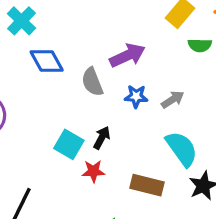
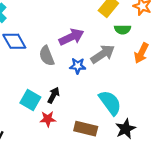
gray arrow: (173, 100) -> (103, 54), moved, size x1.5

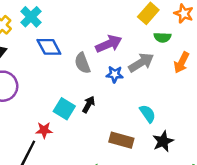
cyan semicircle: (110, 103) -> (148, 114), size x0.7
red star: (48, 119) -> (44, 130), moved

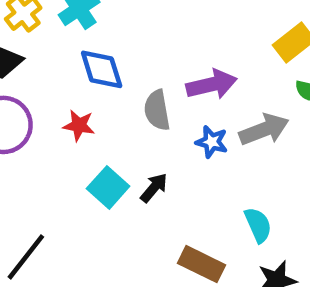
red star: (44, 130) -> (79, 125), moved

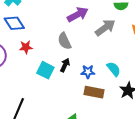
blue diamond: (102, 69) -> (14, 23), moved
gray semicircle: (157, 110) -> (64, 41), moved
blue star: (212, 142) -> (88, 72), moved

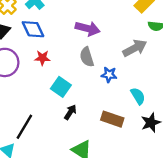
purple arrow: (78, 14) -> (88, 29), moved, turned 35
black arrow: (65, 65) -> (70, 112), moved
blue star: (88, 72) -> (109, 75), moved

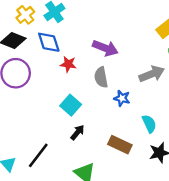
red star: (42, 58) -> (68, 64), moved
black line: (24, 127) -> (38, 155), moved

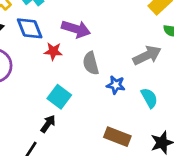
purple arrow: (105, 48) -> (76, 29), moved
cyan semicircle: (149, 124) -> (149, 98), moved
black arrow: (77, 132) -> (48, 124), moved

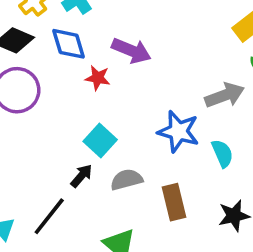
gray semicircle: (91, 63) -> (127, 180), moved, turned 85
blue star: (116, 85) -> (178, 132), size x1.6
brown rectangle: (117, 137) -> (174, 202), turned 50

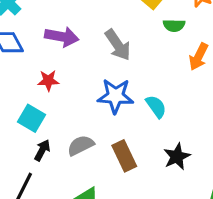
red star: (98, 78) -> (48, 80), moved
gray arrow: (225, 95) -> (118, 45), moved, turned 88
cyan square: (100, 140) -> (32, 118), moved

